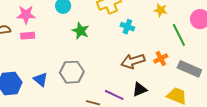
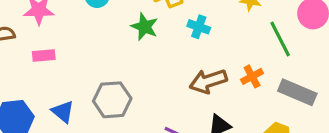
green star: (81, 31) -> (145, 27), moved
pink rectangle: (28, 36) -> (44, 56), moved

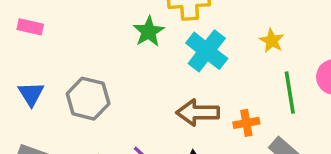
cyan cross: (199, 27) -> (207, 51), size x1.6

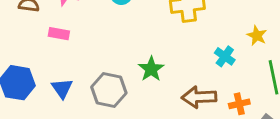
green star: (149, 32) -> (151, 69), moved
cyan cross: (207, 51) -> (225, 56), moved, size x0.6

